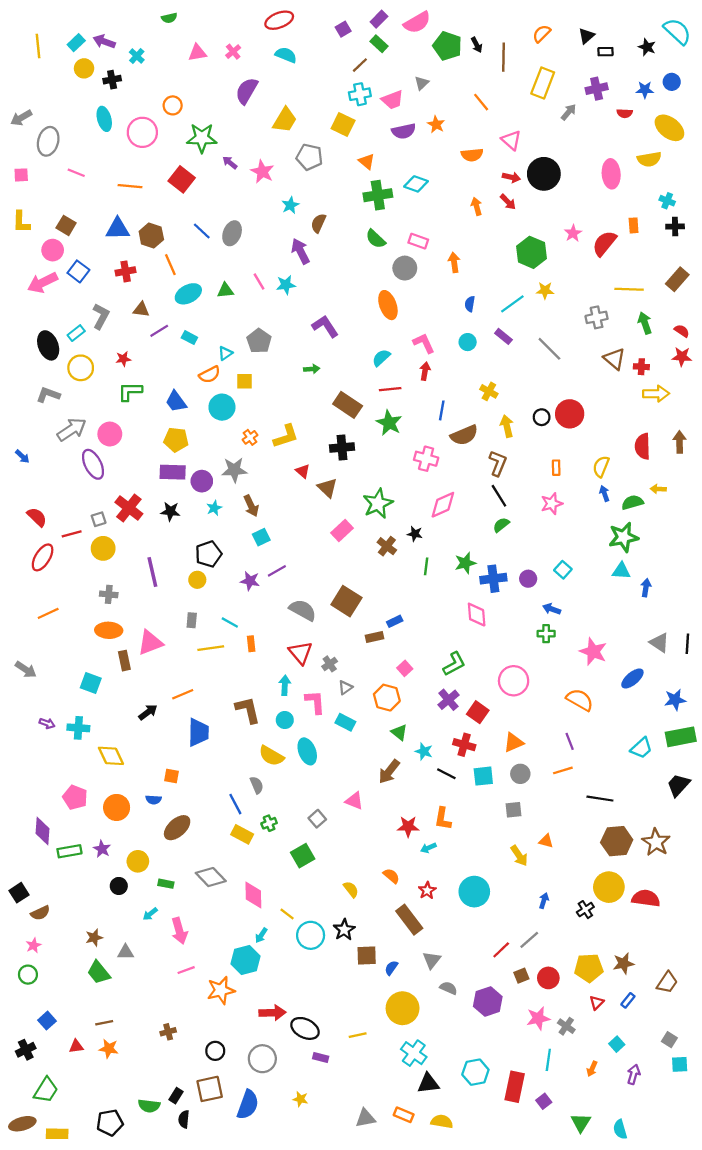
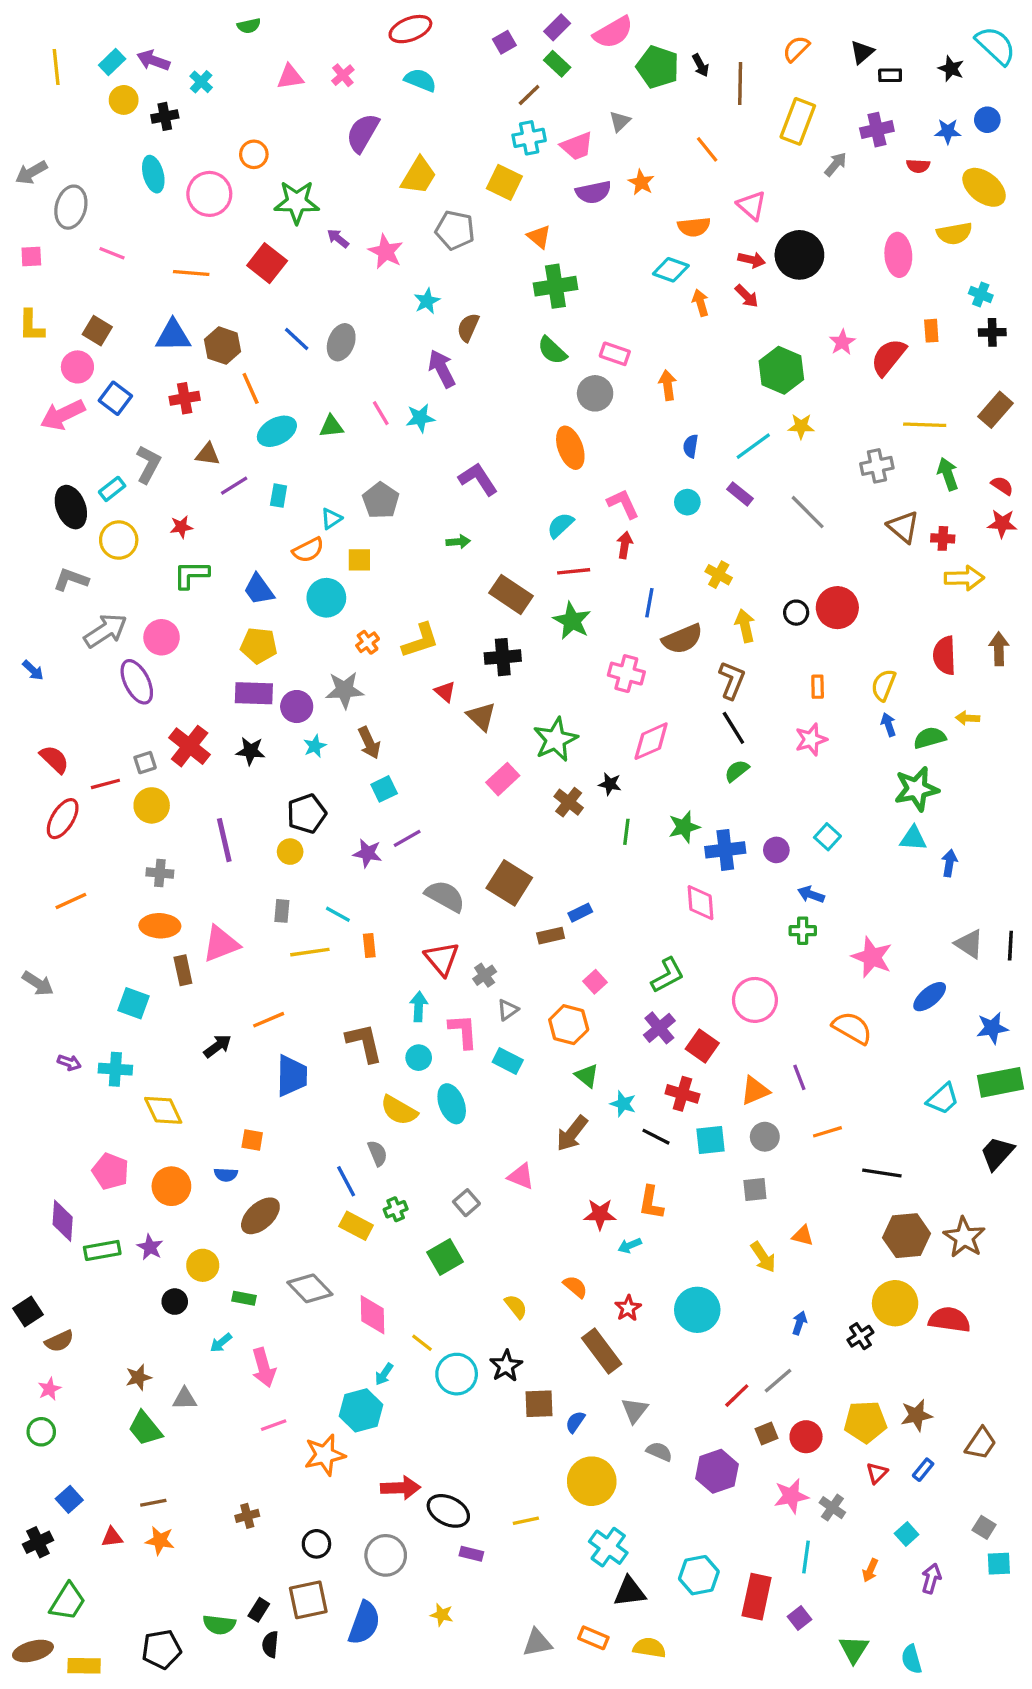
cyan diamond: (416, 184) -> (671, 270), moved
cyan rectangle: (189, 338) -> (279, 496), turned 72
purple line: (570, 741) -> (799, 1077), moved

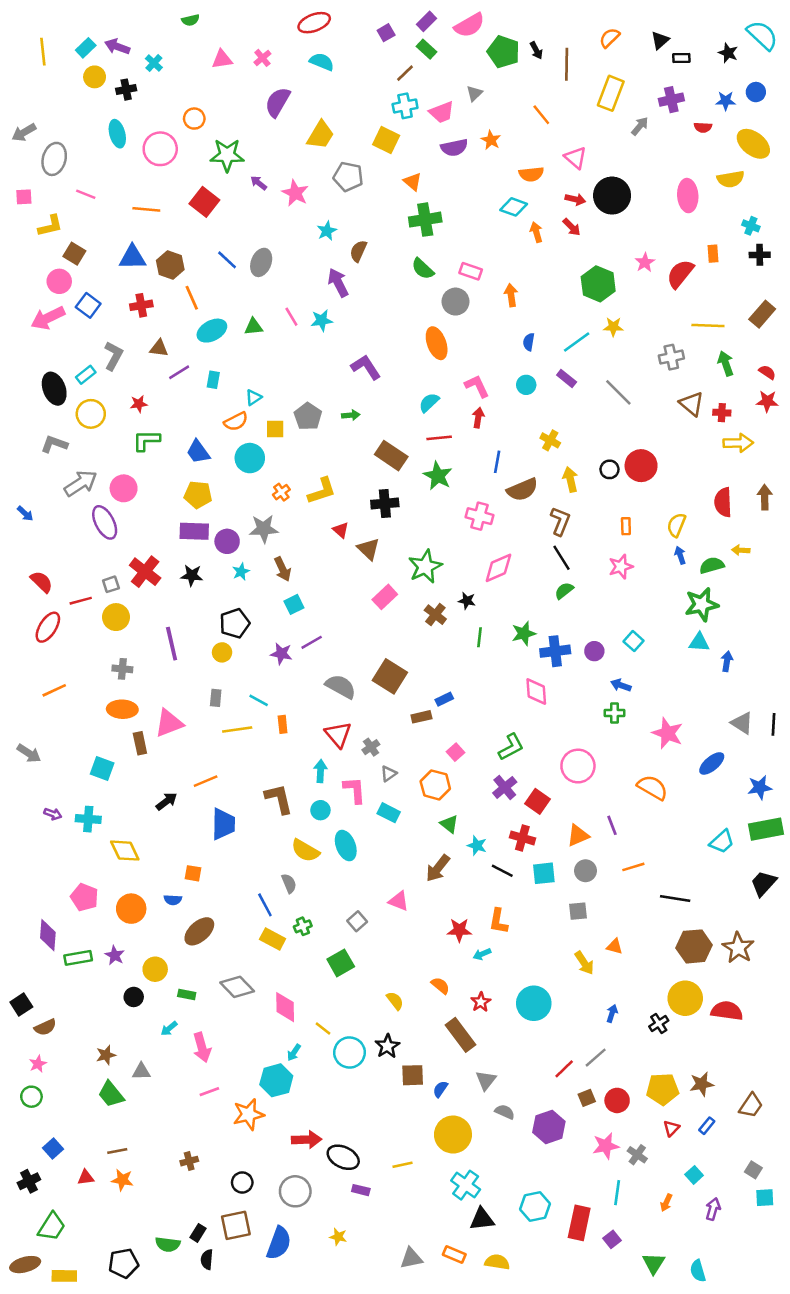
yellow L-shape: (31, 326) -> (50, 226), moved, turned -104
gray pentagon: (381, 500) -> (308, 416), moved

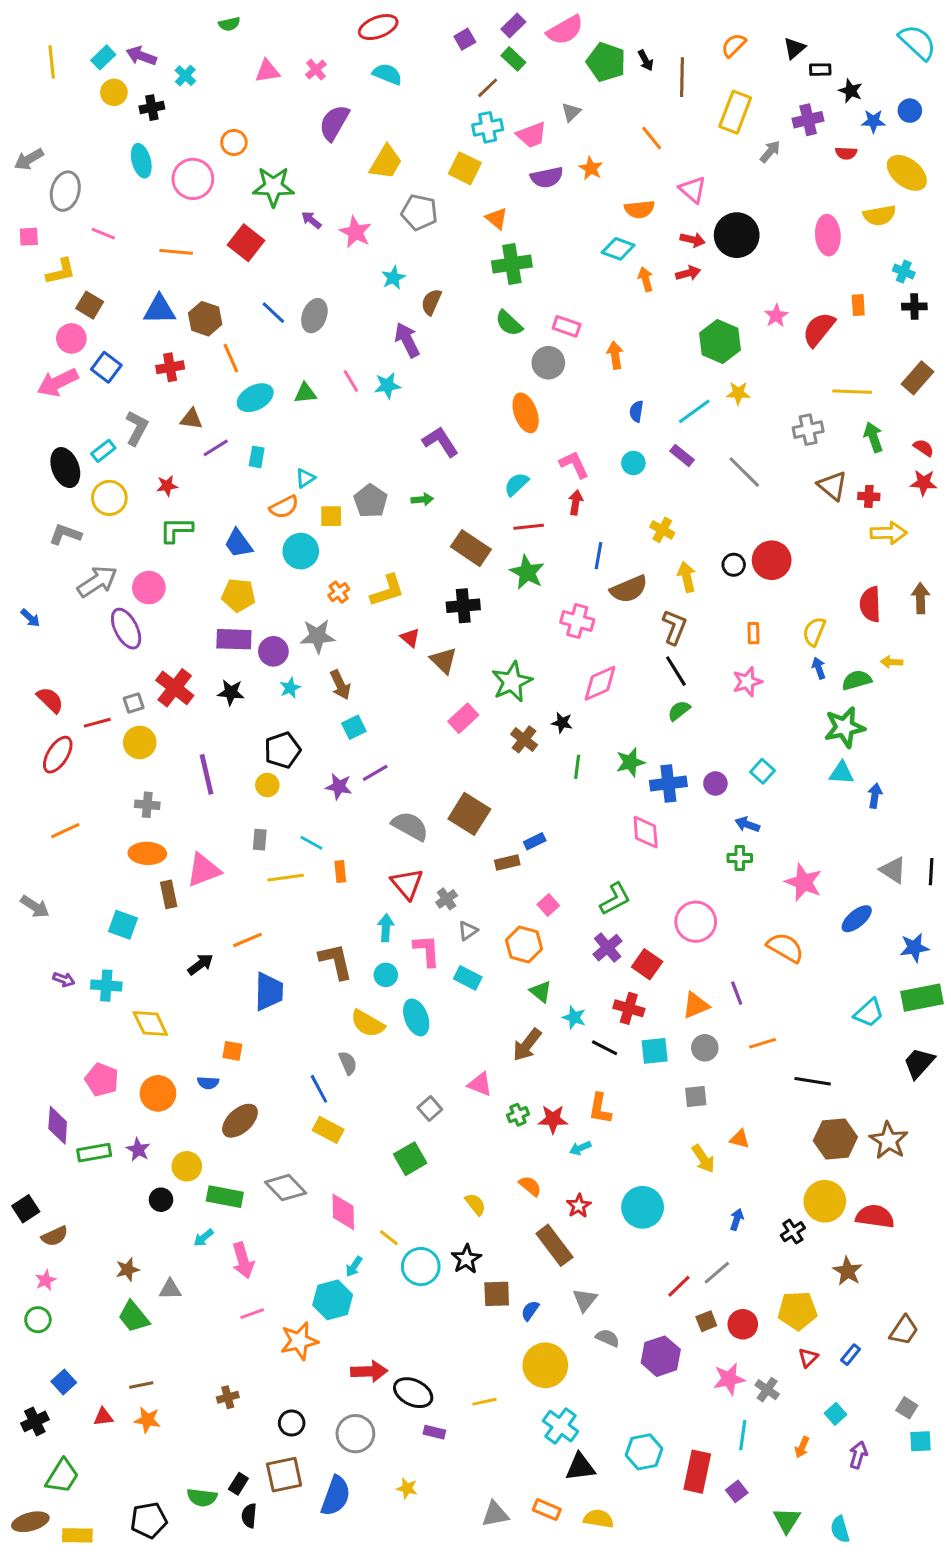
black star: (728, 53) -> (851, 91), moved
red arrow: (572, 227) -> (688, 273), turned -60
green cross: (303, 926) -> (518, 1115), moved
green rectangle: (187, 994) -> (225, 1197), size x1.6
brown star: (702, 1084) -> (848, 1271), moved, turned -30

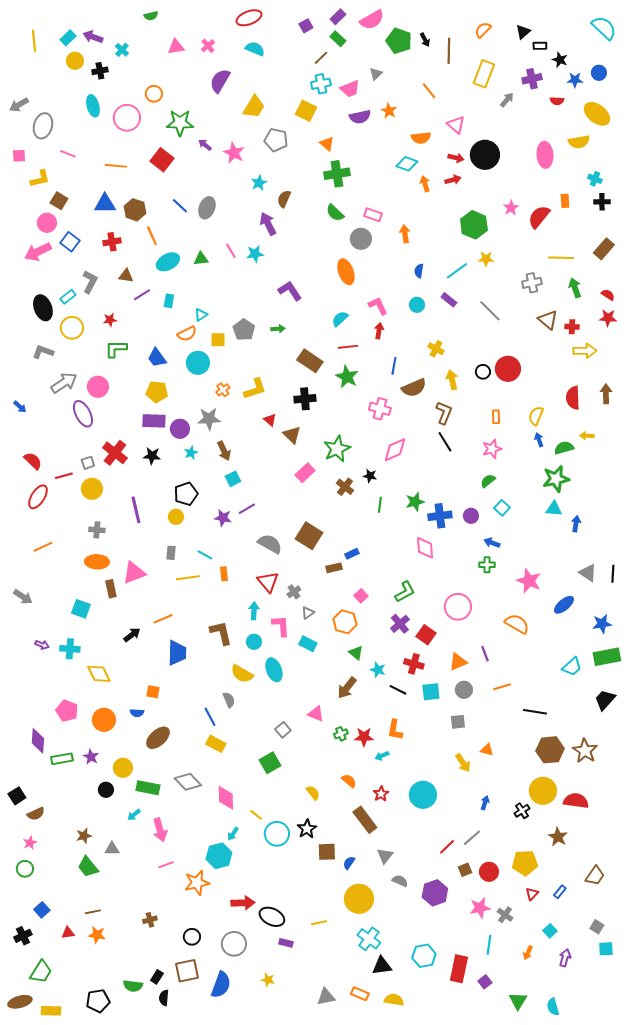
green semicircle: (679, 711) -> (488, 481), moved

